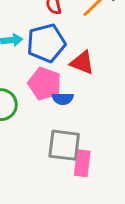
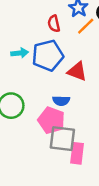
pink pentagon: (45, 84) -> (51, 120), moved

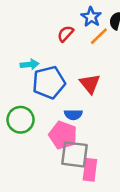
red semicircle: (54, 24) -> (66, 34), turned 56
blue pentagon: (48, 55) -> (49, 82), moved
red triangle: (77, 71) -> (90, 84), turned 30

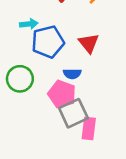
gray square: (75, 154) -> (73, 113), turned -32

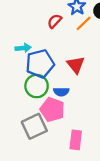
green circle: (20, 79) -> (37, 86), moved
gray square: (73, 113) -> (34, 126), moved

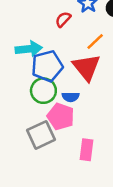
orange line: (84, 23) -> (95, 41), moved
cyan arrow: (23, 48) -> (29, 49), size x1.5
red triangle: (76, 65) -> (86, 67), size x1.4

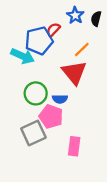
cyan arrow: (29, 49) -> (22, 56), turned 30
blue pentagon: (47, 66) -> (39, 41), moved

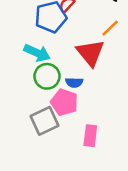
orange line: (82, 49) -> (110, 28), moved
cyan arrow: (22, 56) -> (37, 53), moved

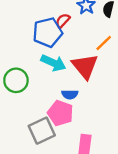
cyan arrow: (37, 53) -> (53, 63), moved
green circle: (47, 76) -> (16, 80), moved

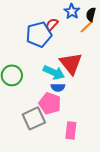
orange line: (104, 43) -> (87, 26), moved
cyan arrow: (53, 63) -> (54, 72), moved

